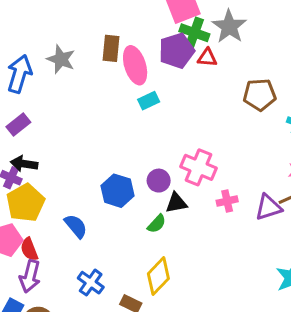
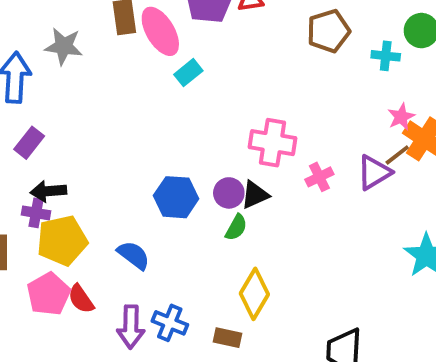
purple circle: (159, 181) -> (229, 193), moved
yellow pentagon: (25, 203) -> (62, 241), turned 30
purple arrow: (30, 276) -> (131, 327), moved

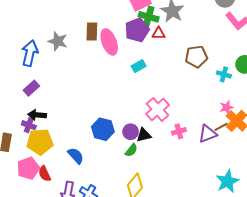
cyan rectangle: (188, 73) -> (139, 66), moved
pink cross: (273, 143) -> (158, 109), turned 30

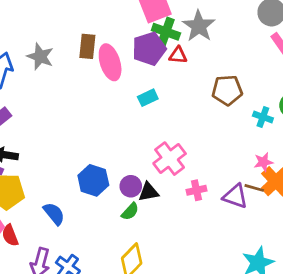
brown line: (221, 127) -> (254, 188), turned 40
purple triangle: (208, 134) -> (235, 196), turned 36

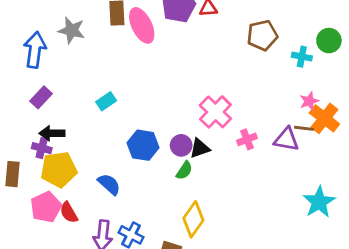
cyan rectangle: (148, 98) -> (106, 101), moved

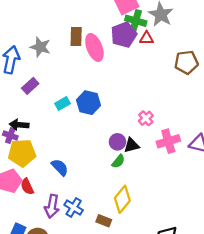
purple rectangle: (41, 97) -> (30, 86), moved
pink cross: (215, 112) -> (146, 118), size x0.6
pink cross: (247, 139) -> (168, 141), size x1.5
blue hexagon: (143, 145) -> (89, 103), moved

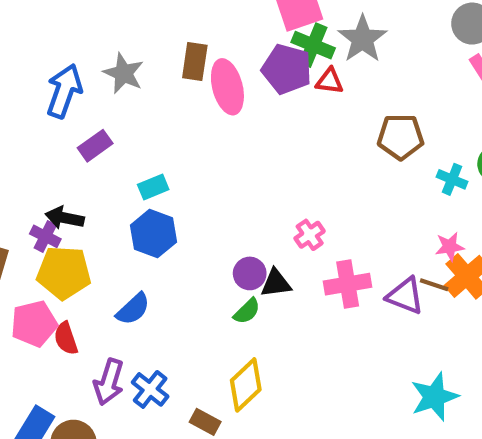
purple pentagon: (124, 35) -> (287, 69), turned 30
blue hexagon: (89, 103) -> (153, 234), moved
blue semicircle: (60, 167) -> (133, 309), turned 84

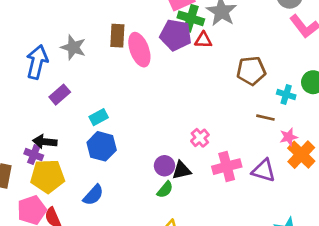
brown line: (434, 285) -> (265, 118), moved

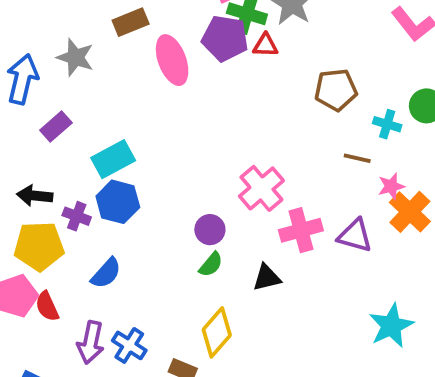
brown rectangle: (117, 36) -> (131, 22), moved, turned 65
cyan rectangle: (99, 117) -> (113, 159), size x1.5
pink cross: (200, 138) -> (261, 188), size x1.6
purple cross: (34, 155) -> (77, 216), moved
black triangle: (182, 170) -> (267, 278), moved

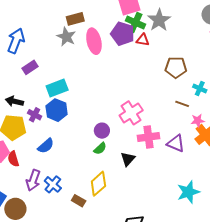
gray star: (75, 57) -> (66, 37), moved
black triangle: (267, 278) -> (128, 159), turned -42

